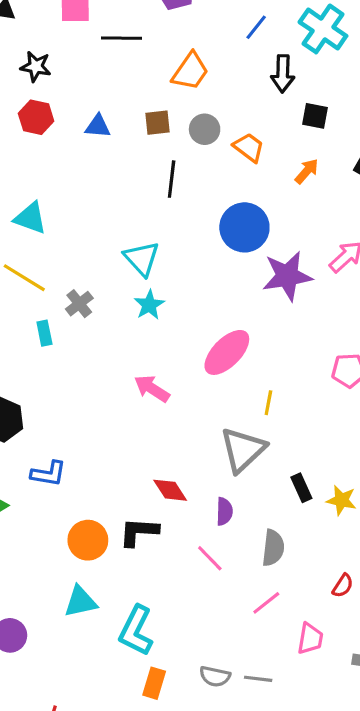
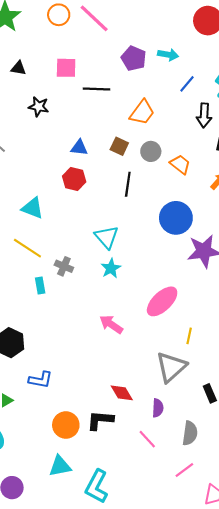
red hexagon: (36, 117) -> (74, 179), moved
brown square: (158, 123) -> (119, 146), turned 30
gray cross: (79, 304) -> (64, 266), turned -30

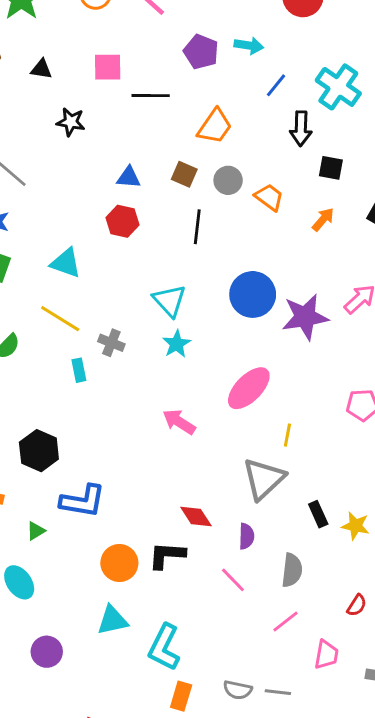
blue circle: (176, 218) -> (253, 294), moved
blue L-shape: (40, 380) -> (83, 501), size x1.4

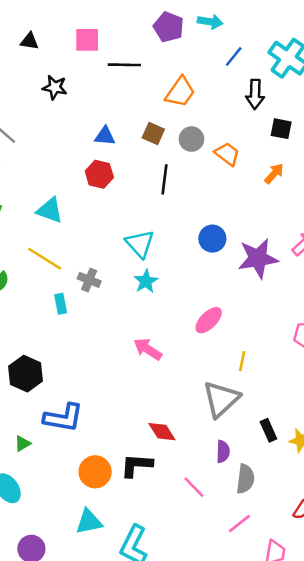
blue circle: (253, 294) -> (212, 239), size x0.7
pink ellipse: (249, 388) -> (209, 320), size x0.7
purple semicircle: (246, 536) -> (223, 452), moved

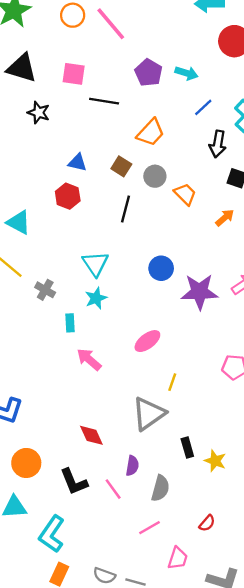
black triangle: (29, 41) -> (22, 68), size x1.8
cyan rectangle: (61, 304) -> (70, 323), moved
purple semicircle: (223, 452) -> (132, 466), moved
black L-shape: (136, 465) -> (74, 482), moved, turned -124

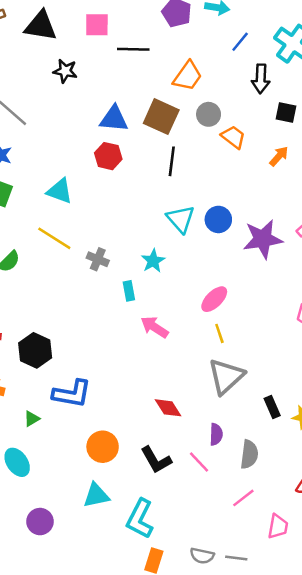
blue triangle: (77, 163) -> (114, 119), size x1.4
brown square: (121, 166) -> (161, 117), size x1.6
gray circle: (155, 176) -> (209, 114), moved
cyan triangle: (95, 264) -> (181, 219), moved
yellow line: (172, 382) -> (219, 333), moved, turned -30

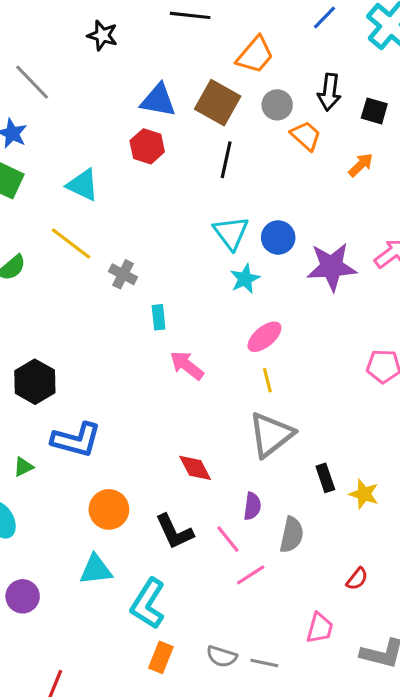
black arrow: (261, 79) -> (329, 92), moved
cyan star: (153, 261) -> (245, 279), moved
pink line: (243, 498) -> (251, 575), moved

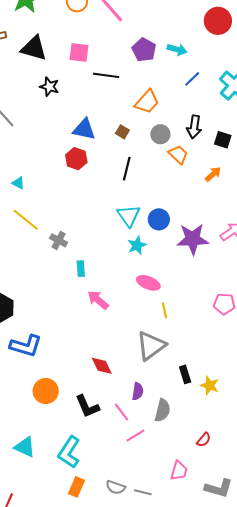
brown square: (218, 103) -> (122, 132), size x0.5
cyan triangle: (83, 185) -> (18, 183), moved, size x0.6
pink ellipse: (264, 337) -> (148, 283), turned 60
yellow line: (267, 380) -> (164, 310), moved
cyan triangle: (96, 570) -> (25, 447), moved, turned 30

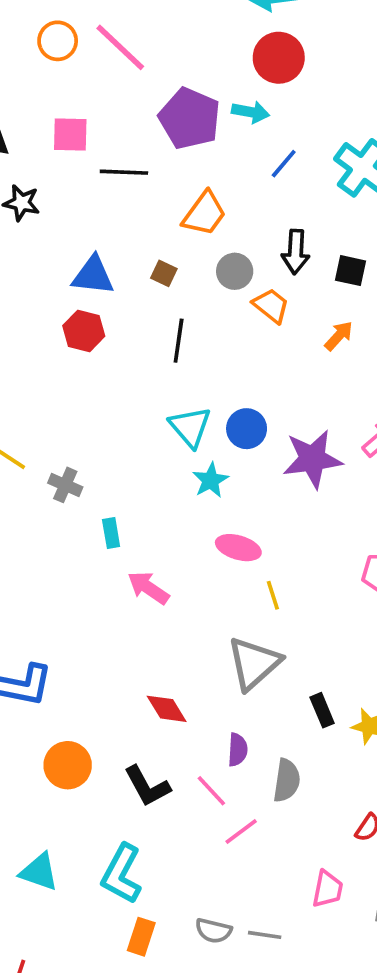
red circle: (218, 21) -> (279, 58), moved
purple pentagon: (144, 50) -> (190, 118), size x1.4

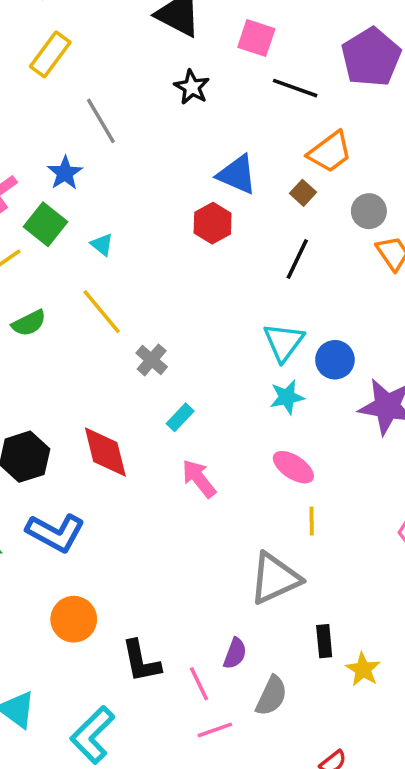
orange trapezoid: (204, 214) -> (330, 152), moved
cyan rectangle: (111, 533) -> (180, 417), turned 36
red diamond: (167, 709) -> (105, 452), moved, size x1.4

